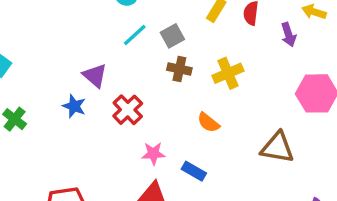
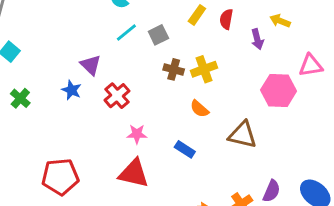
brown cross: (179, 69) -> (174, 69), moved
orange semicircle: (208, 123) -> (199, 109), moved
blue rectangle: (194, 171) -> (185, 149), moved

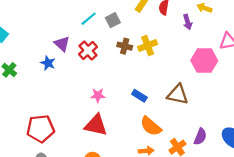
red cross: (117, 96) -> (88, 51), moved
orange semicircle: (199, 109) -> (151, 126), moved, size x1.5
blue rectangle: (185, 149) -> (139, 96), moved

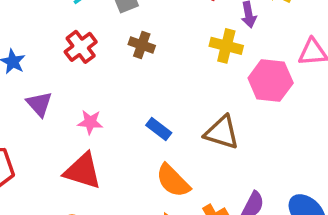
purple triangle: (62, 44) -> (39, 104), moved
yellow cross: (148, 46) -> (226, 46), moved, turned 30

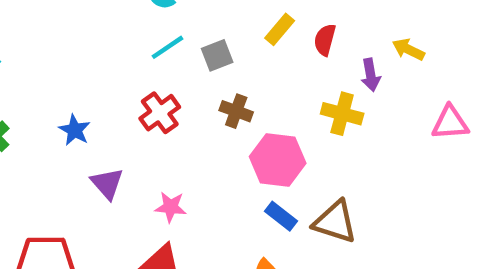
pink hexagon: (271, 81) -> (278, 160), moved
blue rectangle: (159, 129) -> (281, 216), moved

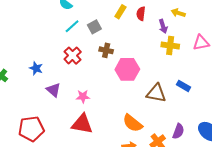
yellow cross: (342, 114) -> (170, 46), moved
blue rectangle: (281, 216) -> (183, 86), moved

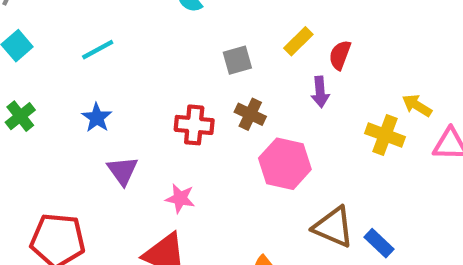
yellow arrow: (178, 13) -> (417, 106), moved
cyan line: (72, 26) -> (98, 50), moved
purple arrow: (163, 26) -> (320, 92), moved
red cross: (73, 56) -> (194, 125), moved, turned 36
blue rectangle: (183, 86) -> (379, 243), moved

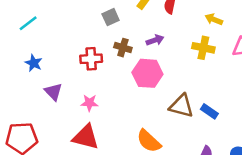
purple arrow: (320, 92) -> (155, 40), moved, turned -96
yellow arrow: (417, 106) -> (214, 19), moved

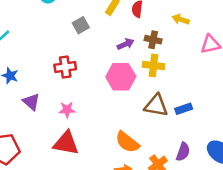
brown cross: (123, 48) -> (153, 40), moved
yellow cross: (203, 48) -> (153, 65), moved
blue rectangle: (209, 111) -> (184, 109), turned -49

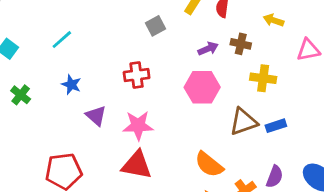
yellow cross: (153, 65) -> (263, 78), moved
brown triangle: (156, 106) -> (243, 122), turned -30
pink star: (67, 110) -> (138, 126), size x1.5

